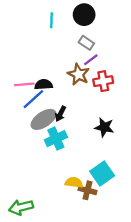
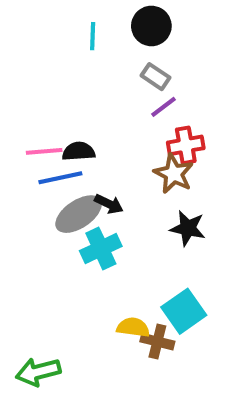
brown star: (78, 74) -> (174, 174), moved
blue line: (33, 99) -> (60, 178), turned 30
black arrow: (60, 114) -> (109, 204), turned -91

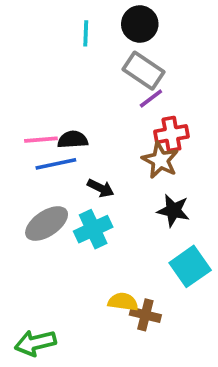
gray rectangle: (155, 77) -> (143, 71), size x1.5
gray ellipse: (79, 214) -> (47, 224), moved
cyan square: (184, 311) -> (190, 266), moved

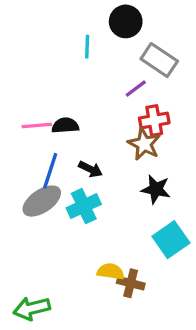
cyan line: (86, 33) -> (87, 47), moved
gray rectangle: (143, 71) -> (159, 60), moved
blue line: (56, 164) -> (50, 171), moved, turned -60

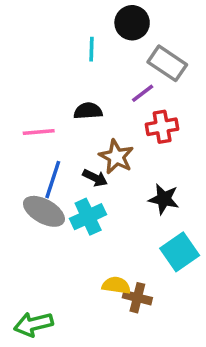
black semicircle: (65, 125) -> (88, 111), moved
brown star: (144, 144) -> (116, 157), moved
gray ellipse: (42, 201) -> (44, 211), turned 63

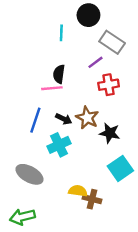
black semicircle: (88, 111) -> (59, 74), turned -78
pink line: (39, 132) -> (52, 88), moved
brown star: (116, 157) -> (87, 118), moved
gray ellipse: (44, 211) -> (29, 174), moved

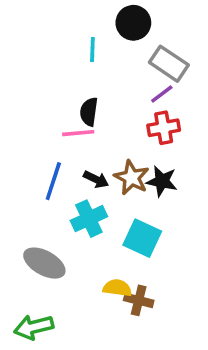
purple line: (96, 62) -> (162, 94), moved
black star: (110, 133) -> (162, 181), moved
cyan square: (120, 168) -> (142, 238), moved, turned -30

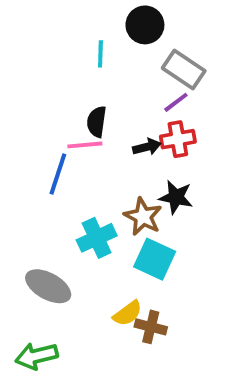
brown star: (132, 178) -> (143, 217), moved
black arrow: (96, 179) -> (147, 147), moved, turned -40
blue line: (53, 181) -> (58, 174), moved
yellow semicircle: (117, 288) -> (128, 313), turned 136

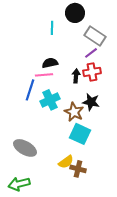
black semicircle: (97, 122) -> (50, 63), turned 70
black arrow: (147, 147) -> (76, 76), turned -72
cyan cross: (97, 238) -> (50, 100), moved

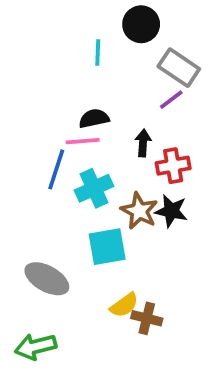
red cross: (92, 72) -> (173, 166), moved
black star: (91, 102) -> (171, 211), moved
cyan square: (80, 134) -> (107, 247), moved, turned -35

